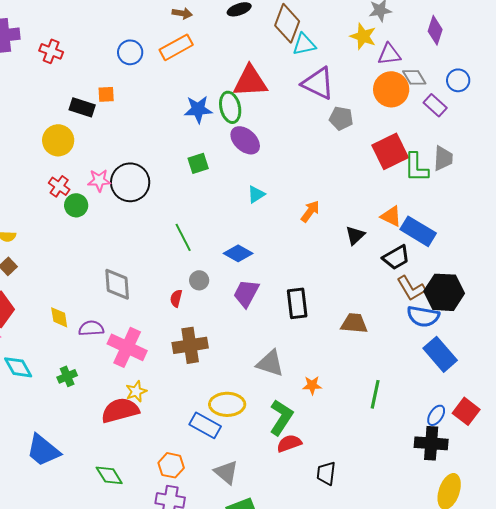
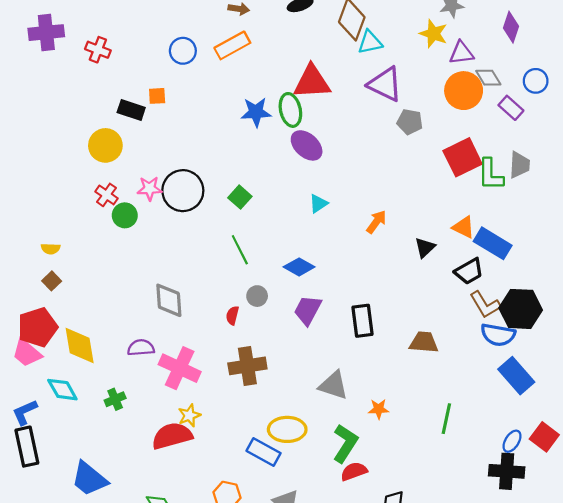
green square: (198, 163) -> (240, 197), moved, turned -30
yellow diamond: (59, 317) -> (80, 346), moved, size x1.6

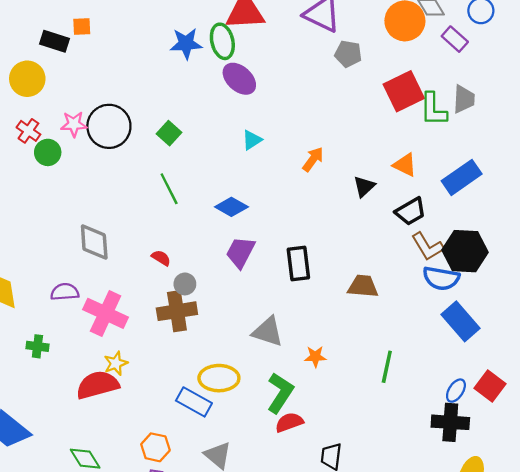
blue rectangle: (493, 243) -> (462, 177), moved, turned -66
gray circle: (257, 296) -> (185, 284), moved
red semicircle: (232, 315) -> (161, 258), turned 108
green cross: (115, 399) -> (37, 346), turned 30

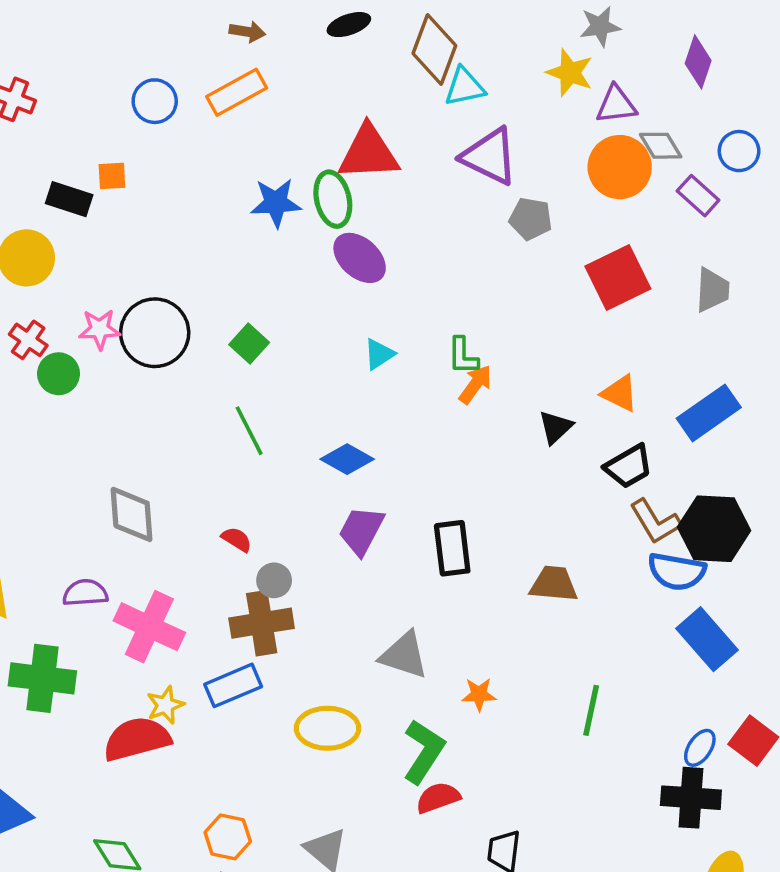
green L-shape: (433, 109) -> (463, 356), moved, size x0.7
green cross: (37, 346) -> (42, 678), size x1.8
blue rectangle: (194, 402) -> (233, 685), moved, turned -52

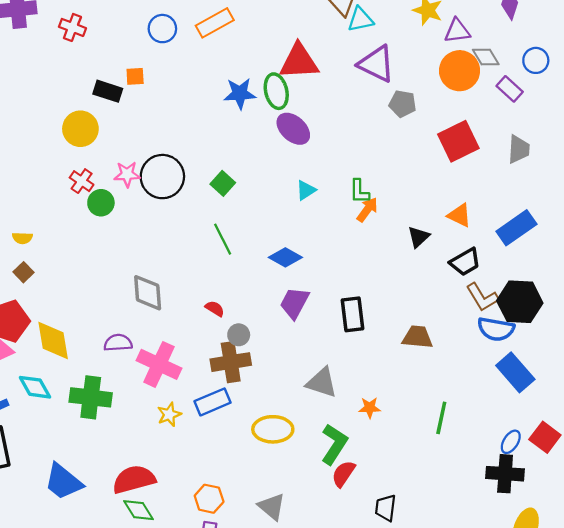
red semicircle: (137, 739) -> (134, 479), moved
red semicircle: (438, 798) -> (343, 474), turned -36

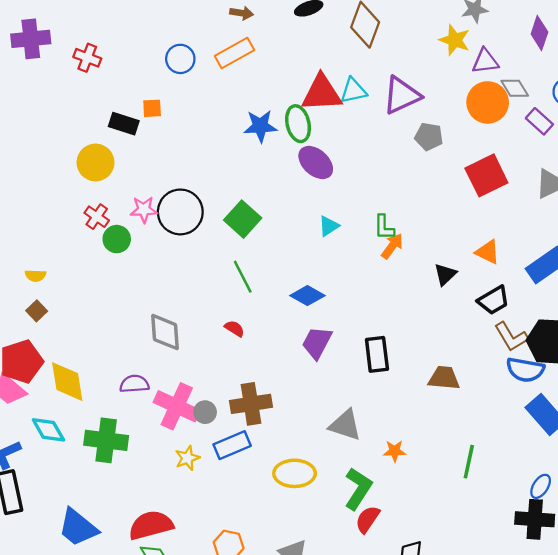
cyan triangle: (360, 19) -> (353, 91), moved
purple triangle: (376, 64) -> (402, 95), turned -51
green square: (223, 183) -> (243, 219), size x1.4
red semicircle: (215, 309) -> (234, 329), moved
gray circle: (239, 335) -> (205, 412), moved

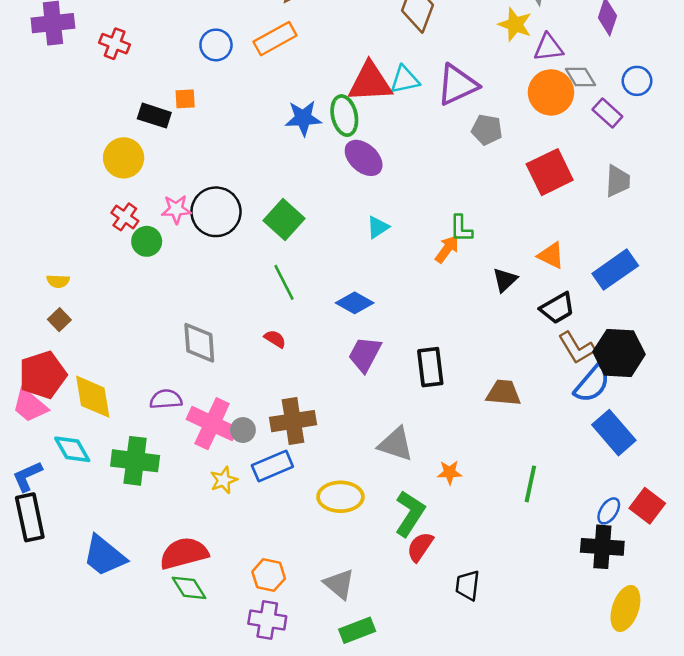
green L-shape: (384, 227) -> (461, 229), moved
blue semicircle: (525, 370) -> (592, 384), turned -60

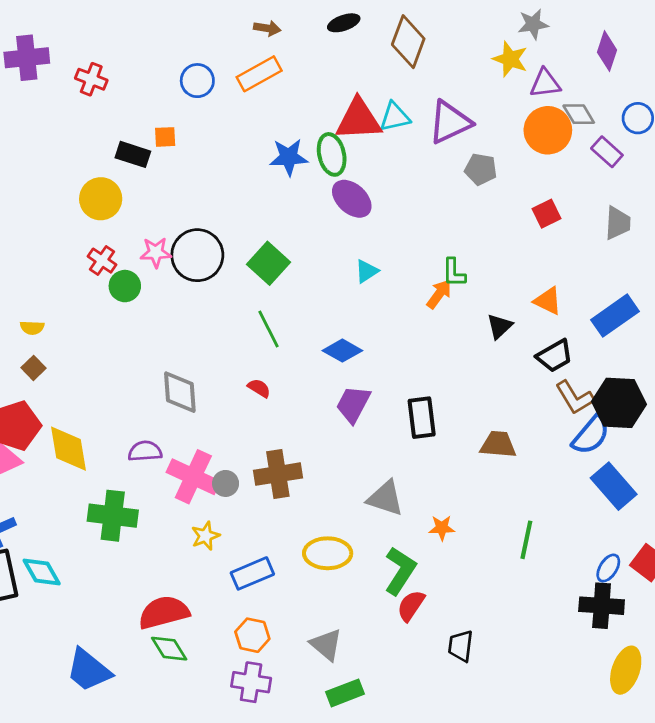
red square: (550, 172) -> (547, 214), size x0.6
cyan diamond: (72, 449) -> (42, 572), moved
blue rectangle: (272, 466) -> (252, 573), moved
blue trapezoid: (104, 556) -> (89, 670), moved

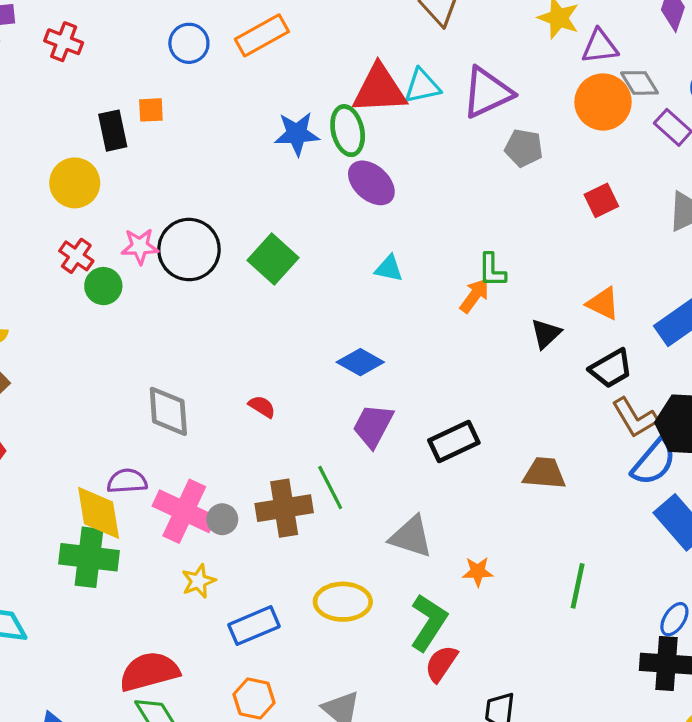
black rectangle: (133, 154) -> (113, 131), turned 60
cyan triangle: (367, 271) -> (389, 269), turned 45
green line: (269, 329) -> (330, 487), moved
black rectangle: (422, 418) -> (454, 441), turned 72
yellow diamond: (68, 449) -> (99, 513), moved

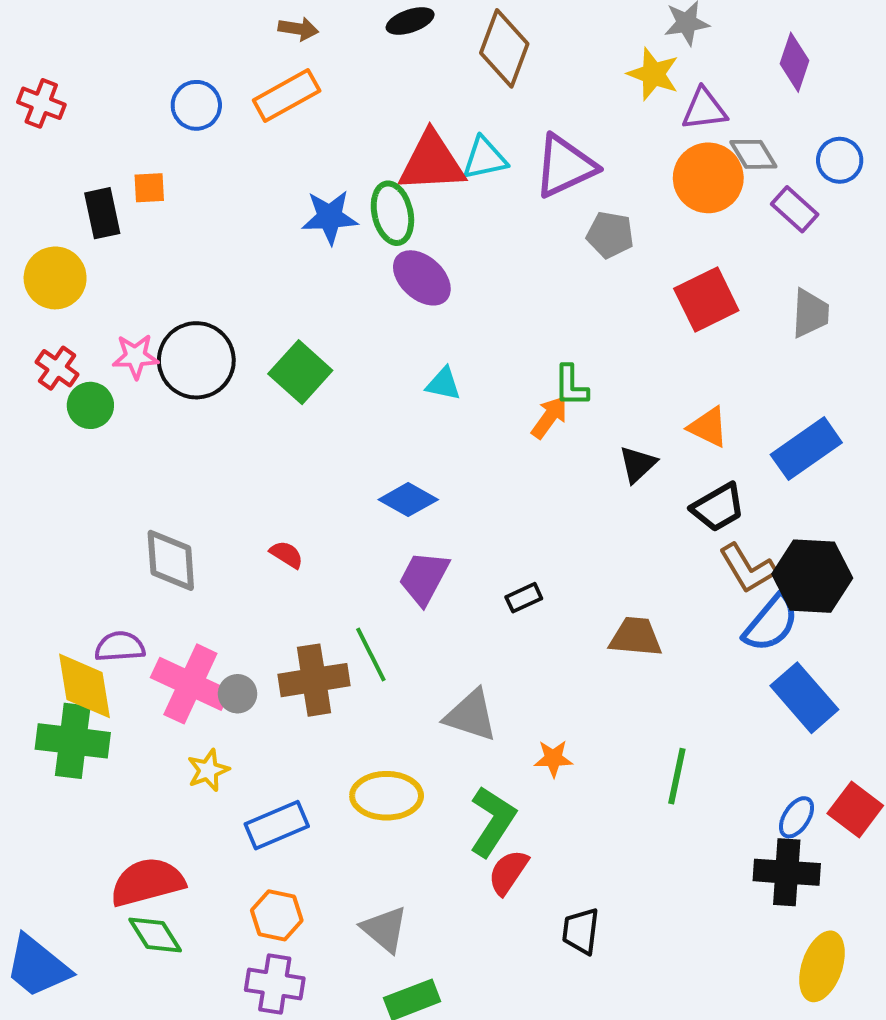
red square: (601, 200) -> (706, 300), size x1.5
black rectangle: (454, 441) -> (524, 598), size x0.6

